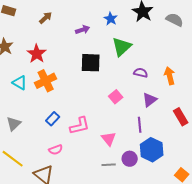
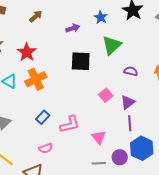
purple triangle: (150, 100) -> (128, 102), moved

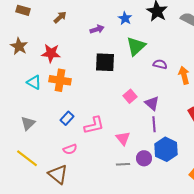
red star: (27, 52) -> (51, 53), turned -30
purple semicircle: (131, 71) -> (160, 64), moved
orange cross: (36, 79) -> (60, 80), turned 35
purple triangle: (128, 102) -> (152, 103), turned -42

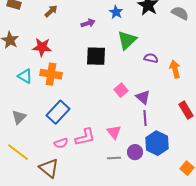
blue rectangle: (67, 118) -> (58, 112), size x1.6
pink L-shape: (94, 125) -> (85, 137), moved

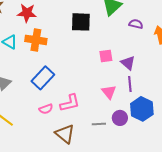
pink square: (121, 90) -> (106, 56), turned 32
pink triangle: (114, 132) -> (109, 92), moved
brown triangle: (49, 168) -> (65, 134), moved

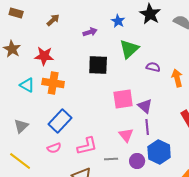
pink square: (106, 56) -> (123, 99), size x1.5
pink semicircle: (46, 109) -> (54, 148), moved
gray line: (99, 124) -> (111, 159), moved

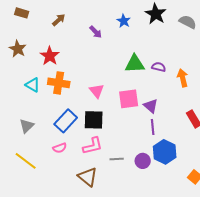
purple arrow: (90, 32) -> (96, 32), turned 64
green triangle: (129, 49) -> (135, 64), moved, turned 40
red star: (44, 56) -> (50, 56), turned 30
black square: (98, 65) -> (94, 120), moved
pink triangle: (126, 135) -> (97, 91), moved

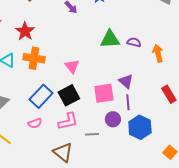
pink square: (129, 99) -> (104, 93), moved
black square: (94, 120) -> (69, 95), turned -30
purple circle: (143, 161) -> (113, 119), moved

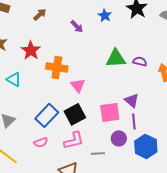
orange cross: (34, 58) -> (57, 67), moved

